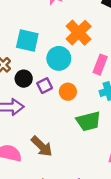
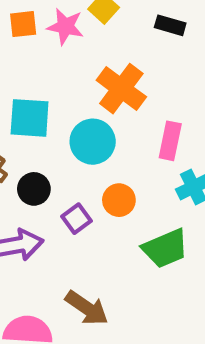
purple square: (45, 86) -> (77, 219), moved

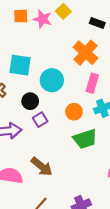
orange cross: (121, 89) -> (85, 53), moved
black circle: (34, 189) -> (30, 101), moved
orange circle: (119, 200) -> (74, 112), moved

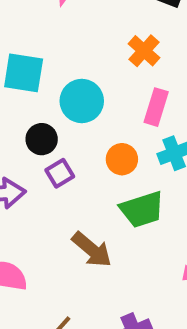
orange cross: (85, 53) -> (144, 51), size x0.7
brown arrow: (42, 167) -> (92, 250), moved

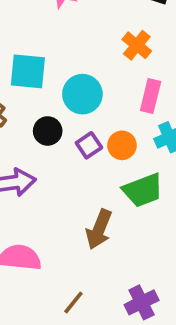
purple square: (60, 173) -> (89, 145), moved
brown arrow: (92, 250) -> (99, 229), turned 75

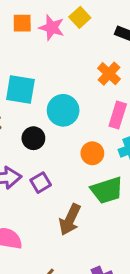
purple square: (89, 145) -> (41, 183), moved

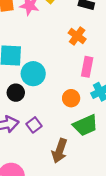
cyan circle: (63, 110) -> (33, 74), moved
black circle: (33, 138) -> (16, 93), moved

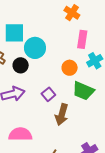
purple square: (34, 125) -> (48, 94), moved
green trapezoid: (85, 125) -> (83, 91), turned 50

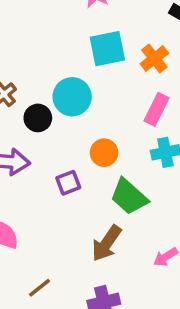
cyan square: (14, 33) -> (107, 49), moved, turned -30
orange circle: (70, 68) -> (104, 153), moved
brown arrow: (62, 115) -> (107, 243), moved

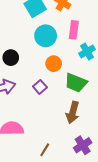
cyan circle: (72, 97) -> (46, 36), moved

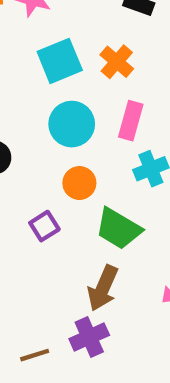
purple cross: (83, 145) -> (89, 337), moved
brown line: (45, 150) -> (35, 355), turned 32

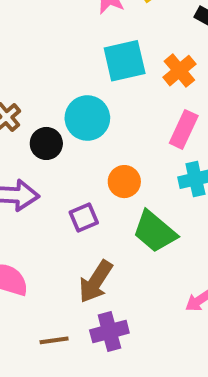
cyan circle: (72, 124) -> (87, 118), moved
brown arrow: (103, 288) -> (96, 282), moved

